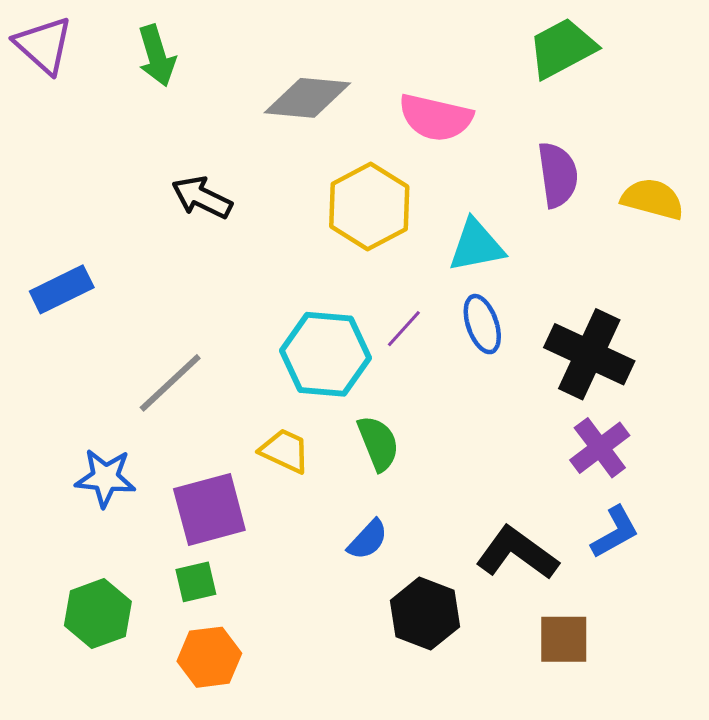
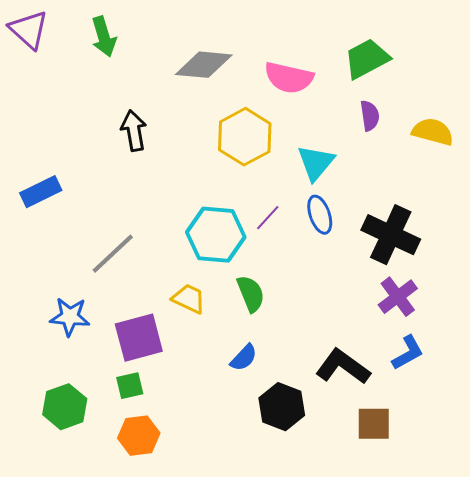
green trapezoid: (562, 48) -> (367, 59), moved
purple semicircle: (558, 175) -> (370, 116), size x0.7
black arrow: (202, 197) -> (134, 131), turned 54
cyan triangle: (476, 246) -> (316, 163), turned -39

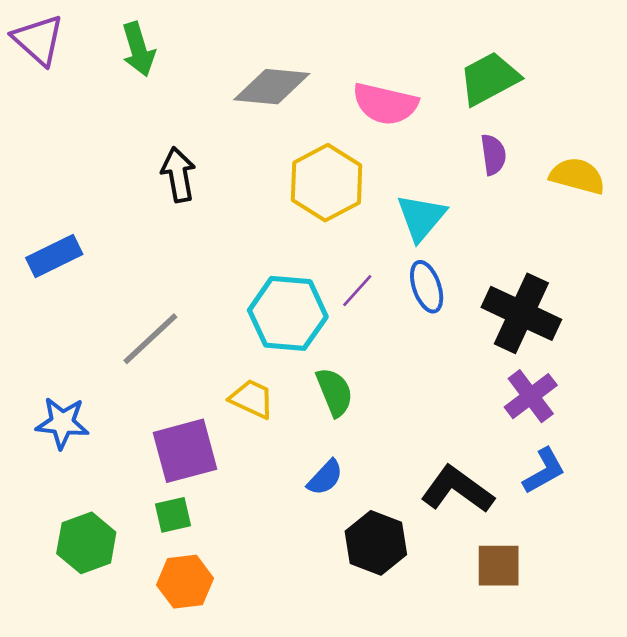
blue star: (70, 317) -> (62, 423), moved

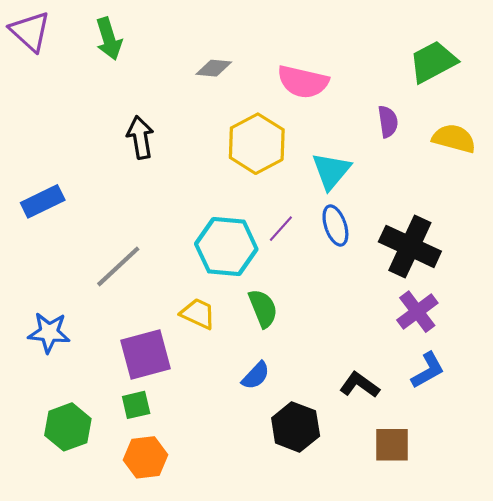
green trapezoid: (489, 79) -> (433, 62), moved
gray diamond: (272, 87) -> (214, 68), size x0.6
black L-shape: (457, 490) -> (360, 385), size x0.7

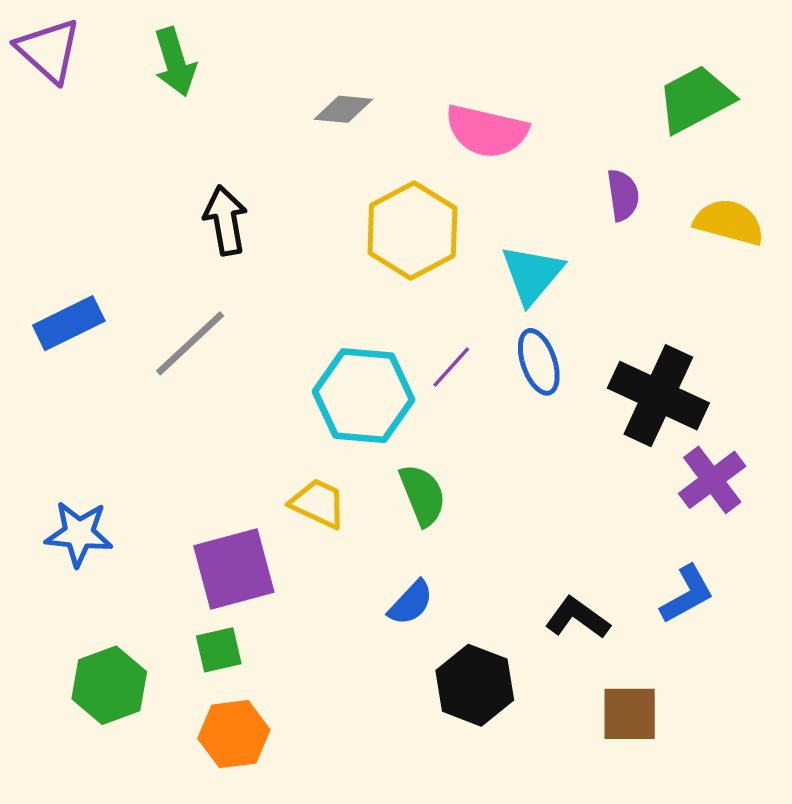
gray line: (118, 266) -> (190, 343), moved
purple cross: (417, 312) -> (712, 480), moved

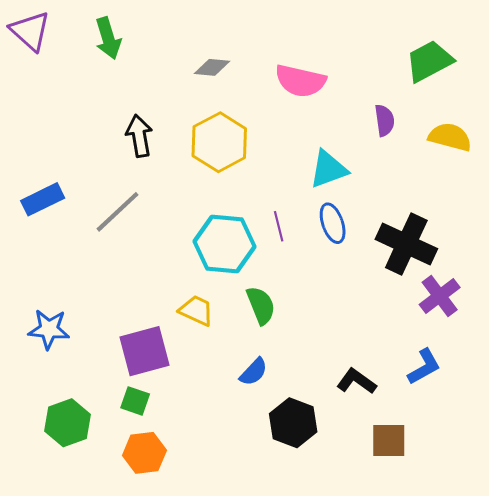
yellow hexagon: (412, 230) -> (219, 142), moved
cyan triangle: (532, 274) -> (328, 169), turned 30
purple line: (451, 367) -> (279, 226), turned -56
green square: (219, 650) -> (135, 401), turned 32

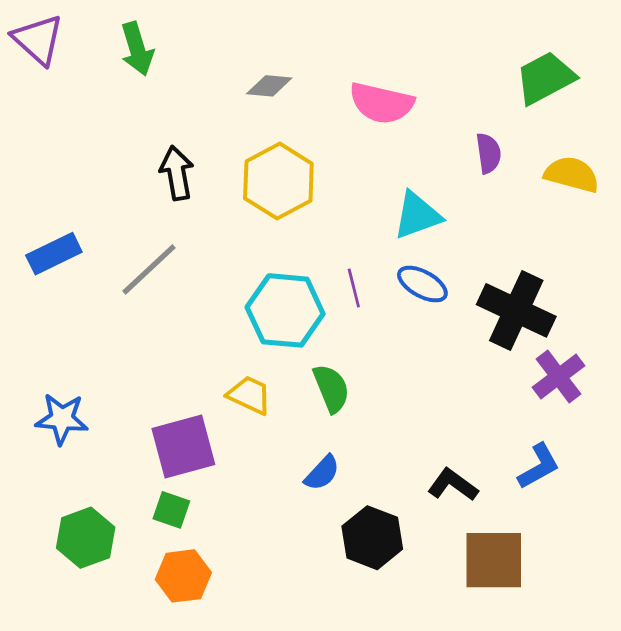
blue ellipse: (333, 223) -> (422, 284), turned -42
brown square: (389, 440) -> (494, 560), size x1.4

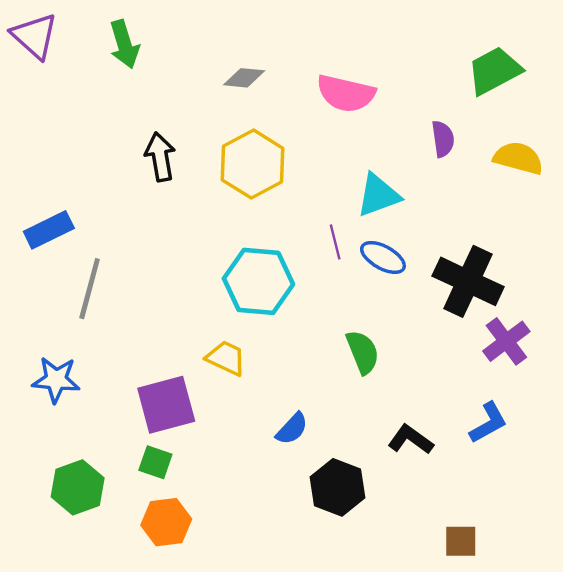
gray line: (149, 269) -> (90, 289), moved, turned -32
purple line: (354, 288) -> (335, 242), moved
green semicircle: (331, 388) -> (363, 352), moved
brown square: (494, 560) -> (461, 541), moved, size x0.6

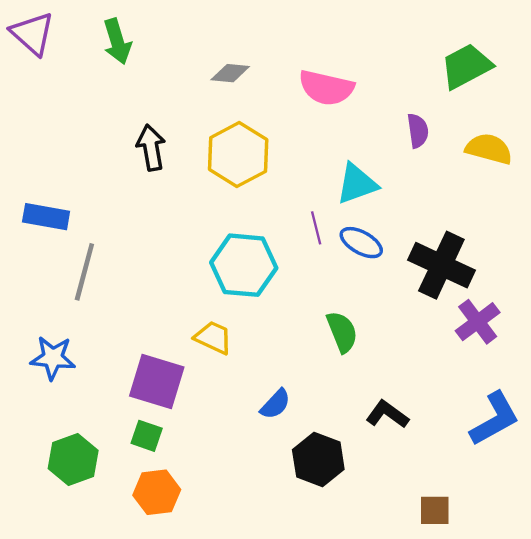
blue rectangle: (49, 230) -> (46, 217), turned 36
purple square: (166, 405) -> (157, 382), turned 32
blue L-shape: (488, 423) -> (495, 419), moved, size x1.4

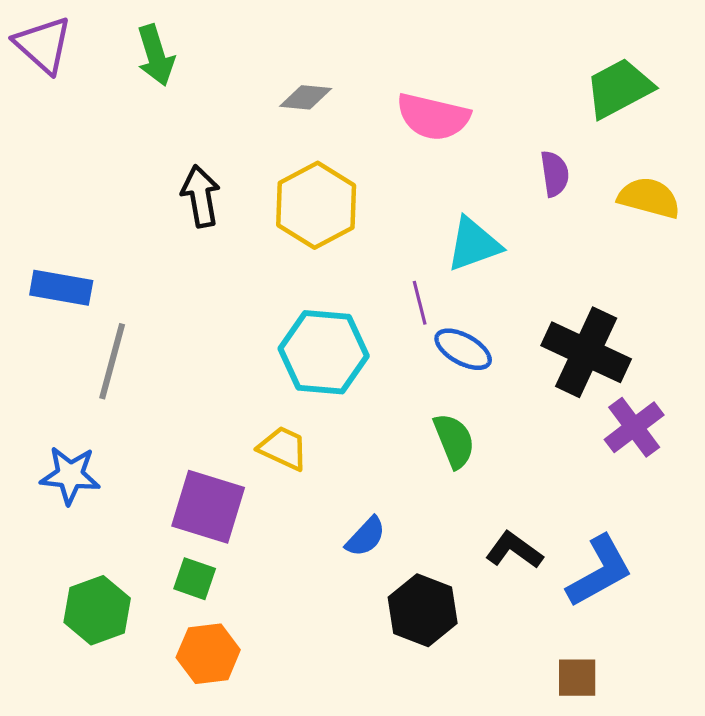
blue ellipse: (361, 243) -> (463, 349), moved
blue L-shape: (495, 419) -> (600, 571), moved

